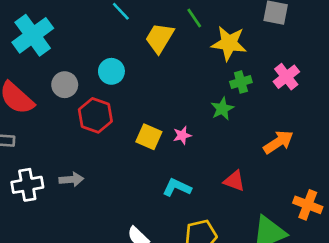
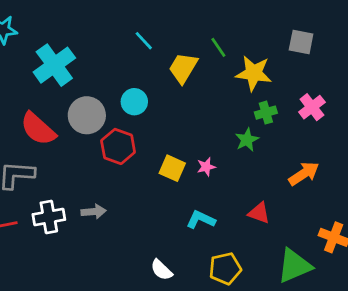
gray circle: (65, 85) -> (87, 115), size x1.4

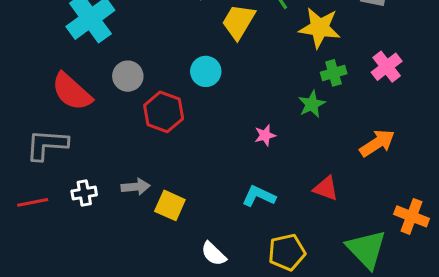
cyan circle: (134, 102) -> (206, 71), moved
gray circle: (87, 115) -> (128, 76), size x0.7
yellow square: (172, 168) -> (170, 205), moved
white cross: (49, 217) -> (84, 193), size x0.7
green triangle: (294, 266) -> (366, 249), turned -51

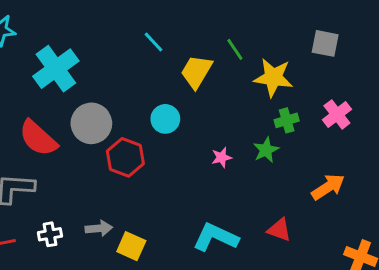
gray circle: (128, 76) -> (91, 123), size x1.4
pink star: (265, 135) -> (222, 157), moved
cyan L-shape: (259, 196) -> (216, 237), size x1.4

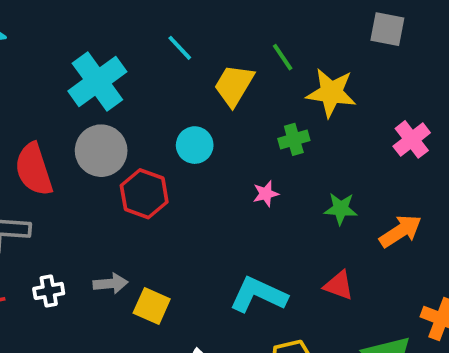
gray square: (325, 43) -> (387, 29), moved
cyan cross: (56, 69) -> (97, 81), moved
green cross: (287, 120) -> (294, 139), moved
red semicircle: (38, 138) -> (34, 169), turned 30
green star: (266, 150) -> (341, 209), moved, turned 30

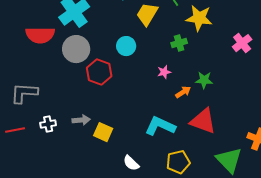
red semicircle: (34, 169) -> (40, 35), moved, turned -72
orange arrow: (400, 231) -> (183, 92), moved, size x0.7
red triangle: (339, 285) -> (203, 121), size x1.6

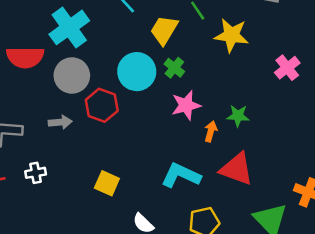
green cross: (179, 43) -> (174, 68), moved, turned -35
cyan circle: (126, 46) -> (137, 72), size x1.5
pink star: (164, 72) -> (186, 105), size x1.6
orange arrow: (183, 92) -> (211, 131), turned -42
gray arrow: (81, 120) -> (60, 122), moved

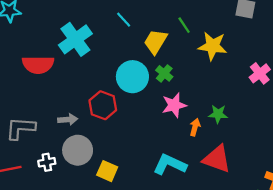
gray circle: (72, 75) -> (78, 150), moved

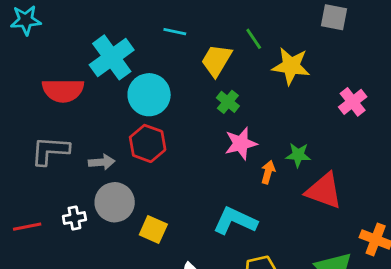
cyan line: (124, 20) -> (175, 32), turned -35
cyan circle: (132, 77) -> (149, 95), moved
gray L-shape: (21, 128) -> (50, 151), moved
red triangle: (217, 159) -> (324, 191), moved

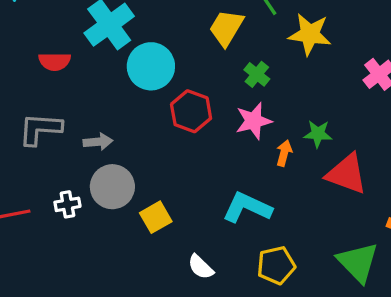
red semicircle: (63, 90) -> (55, 62), size x0.7
green cross: (228, 102) -> (257, 74), moved
red hexagon: (148, 143) -> (191, 111), moved
yellow square: (153, 229) -> (156, 217), turned 36

